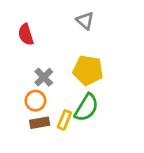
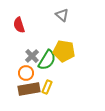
green semicircle: (86, 108) -> (47, 60), moved
brown rectangle: (40, 123) -> (29, 89), size x1.5

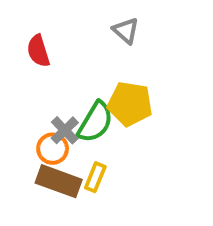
gray cross: (32, 56) -> (65, 130), moved
brown rectangle: (29, 89) -> (59, 181), turned 30

